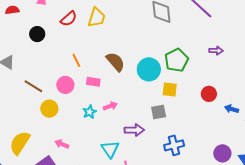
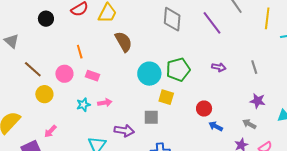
brown semicircle: (115, 62) -> (124, 42), moved
blue arrow: (232, 109) -> (216, 126), moved
pink arrow: (62, 144) -> (50, 131), turned -80

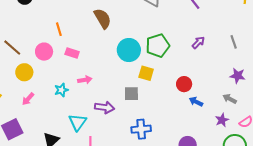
purple arrow: (219, 67) -> (198, 43), turned -56
cyan star: (83, 105) -> (61, 90), moved
pink arrow: (50, 131) -> (28, 99), moved

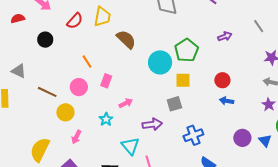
purple arrow: (198, 43) -> (225, 36), turned 40
pink rectangle: (72, 53) -> (106, 81), turned -72
blue arrow: (196, 102) -> (227, 101), moved

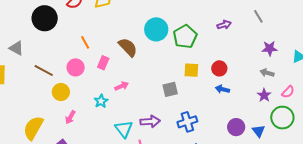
brown semicircle: (126, 39) -> (128, 47), moved
black circle: (45, 40) -> (45, 18), size x1.6
cyan circle: (160, 62) -> (156, 29), moved
yellow square: (183, 80) -> (191, 70), moved
purple arrow: (152, 124) -> (150, 121), moved

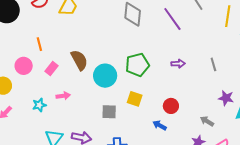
cyan circle: (156, 29) -> (105, 76), moved
purple star: (270, 48) -> (226, 98), moved
red circle: (219, 68) -> (171, 106), moved

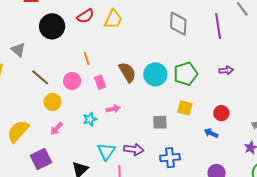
purple line: (172, 19) -> (218, 26), turned 30
pink rectangle: (52, 69) -> (100, 82), turned -56
cyan circle: (105, 76) -> (155, 74), moved

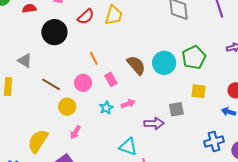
cyan star: (90, 119) -> (106, 108), moved
purple arrow: (134, 149) -> (154, 123), moved
cyan triangle: (106, 151) -> (128, 147), turned -36
blue cross: (170, 158) -> (214, 141), moved

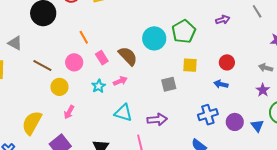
brown semicircle: (136, 65) -> (128, 56), moved
purple arrow: (154, 123) -> (157, 120), moved
cyan triangle: (128, 147) -> (123, 113), moved

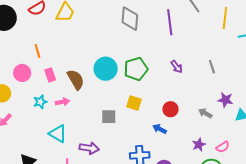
purple arrow: (223, 20) -> (177, 67), turned 56
gray arrow: (266, 68) -> (205, 113), moved

